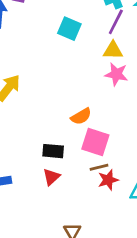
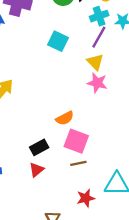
yellow triangle: (113, 50) -> (95, 62), turned 42
black rectangle: (53, 151) -> (39, 147), turned -36
red star: (108, 180) -> (86, 198), moved

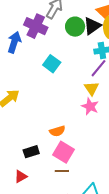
cyan square: (58, 41) -> (52, 64), moved
red triangle: (36, 170) -> (21, 176), moved

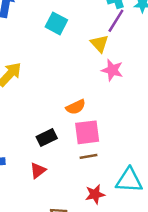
yellow triangle: (92, 88) -> (100, 44), moved
pink square: (63, 152) -> (87, 132), turned -30

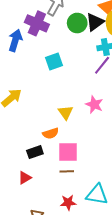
cyan square: (56, 23) -> (54, 62), turned 36
yellow triangle: (100, 44) -> (65, 112), moved
orange semicircle: (76, 107) -> (51, 133), moved

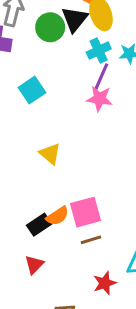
pink star: (94, 104) -> (99, 99), moved
yellow triangle: (65, 112) -> (50, 154), moved
orange semicircle: (51, 133) -> (57, 216), moved

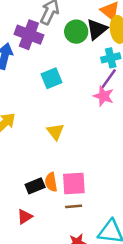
orange semicircle: (57, 216) -> (51, 182), turned 102

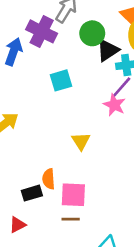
black triangle: (97, 29) -> (108, 50), moved
yellow triangle: (55, 132) -> (81, 141), moved
orange semicircle: (51, 182) -> (49, 179), moved

